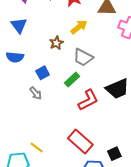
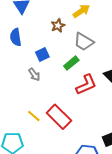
blue semicircle: (15, 57) -> (16, 37), turned 72
red rectangle: (80, 142) -> (59, 117), moved
yellow line: (37, 148) -> (34, 116), moved

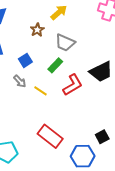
yellow line: (34, 116) -> (41, 91), moved
red rectangle: (59, 117) -> (50, 136), moved

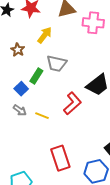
brown star: (37, 30) -> (18, 50), moved
green rectangle: (55, 65) -> (36, 76), moved
red rectangle: (50, 136) -> (60, 158), turned 45

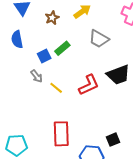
gray trapezoid: (56, 63) -> (99, 39), moved

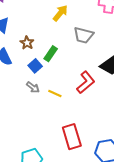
brown star: (52, 18) -> (27, 43), moved

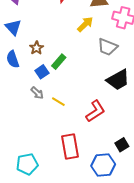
yellow arrow: (60, 13) -> (85, 24), moved
gray trapezoid: (83, 35) -> (108, 47), moved
red L-shape: (86, 82) -> (95, 111), moved

